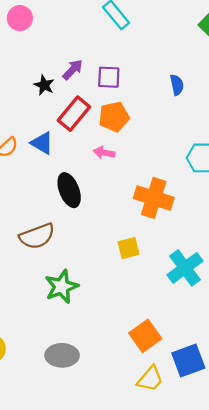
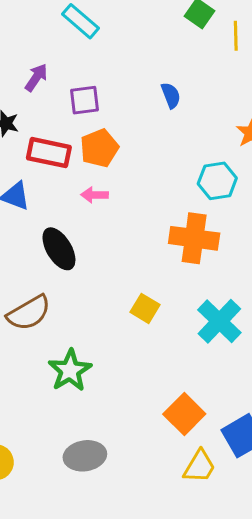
purple arrow: (73, 70) -> (36, 77), moved
red rectangle: (74, 114) -> (49, 153), turned 72
orange cross: (154, 198) -> (194, 238), moved
yellow square: (128, 248) -> (145, 308), turned -35

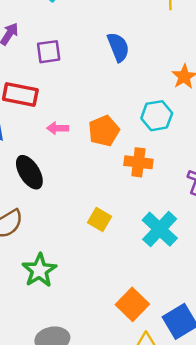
blue semicircle: (171, 95) -> (118, 47), size x1.4
orange pentagon: (99, 148) -> (104, 131), moved
orange cross: (194, 238) -> (138, 162), size x0.7

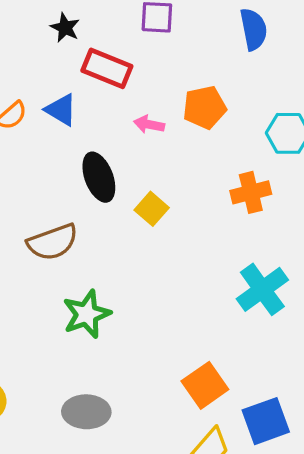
orange pentagon: (104, 131) -> (204, 107), moved
orange cross: (138, 162) -> (251, 192), turned -32
yellow square: (99, 219) -> (152, 209), moved

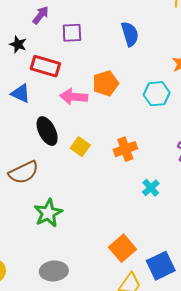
pink arrow: (149, 124) -> (74, 97), size x1.5
orange cross: (251, 192) -> (125, 149), moved
cyan cross: (262, 289) -> (151, 188), size x0.6

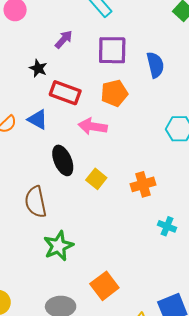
purple square: (72, 33) -> (112, 50), moved, size x1.4
orange pentagon: (106, 83) -> (114, 93), moved
brown semicircle: (24, 172) -> (36, 202), turned 100
cyan cross: (151, 188) -> (167, 226), turned -30
orange square: (123, 248) -> (104, 286), moved

